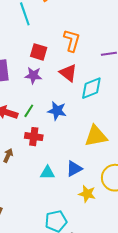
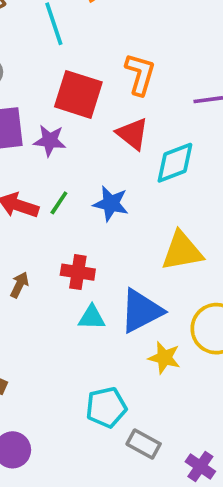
red square: (39, 52) -> (78, 94), size x1.5
purple star: (33, 75) -> (50, 141), moved
red cross: (34, 137) -> (78, 272), moved
blue triangle: (74, 169) -> (141, 311), size x1.5

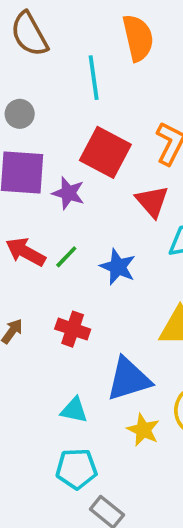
cyan triangle: (92, 318) -> (74, 410), moved

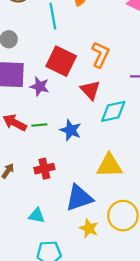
green line: (66, 257) -> (39, 125), turned 42
red cross: (73, 329) -> (44, 169), turned -30
cyan triangle: (74, 410) -> (37, 216), moved

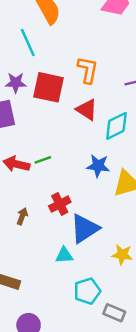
purple star: (40, 86) -> (16, 83), moved
blue star: (71, 130) -> (98, 166), moved
blue triangle: (79, 198) -> (85, 228), moved

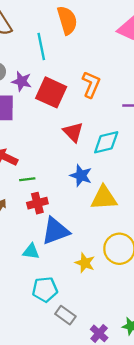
red triangle: (87, 110) -> (73, 132), moved
green line: (43, 160) -> (27, 179), moved

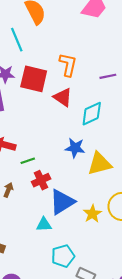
red triangle: (73, 132) -> (63, 97), moved
yellow star: (85, 263) -> (92, 214), moved, turned 30

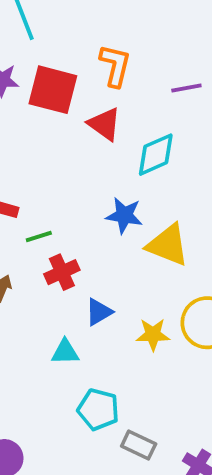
yellow triangle: (100, 164) -> (168, 245), turned 35
blue triangle: (62, 202) -> (99, 312), size x0.6
yellow star: (92, 214) -> (153, 335), turned 30
cyan pentagon: (63, 256) -> (98, 409), turned 30

